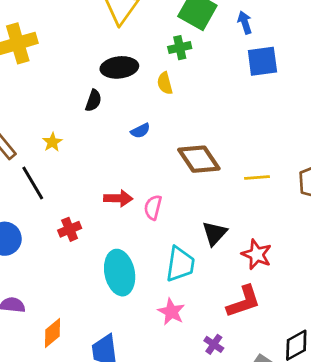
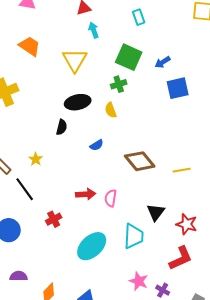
blue arrow: (245, 23) -> (163, 62), turned -98
cyan ellipse: (120, 273) -> (92, 246), turned 64
pink star: (171, 312) -> (139, 281), moved

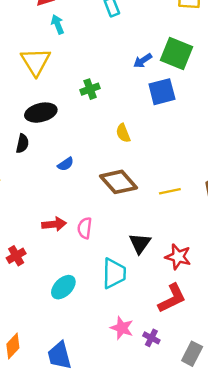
green square: (129, 57) -> (177, 53), moved
yellow semicircle: (111, 110) -> (123, 133), moved
cyan ellipse: (92, 246) -> (63, 287), size x0.7

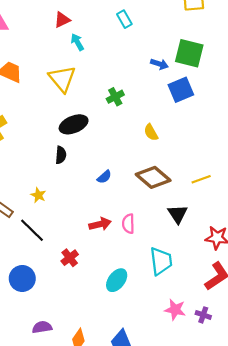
blue arrow: (143, 61) -> (159, 64), turned -120
blue semicircle: (66, 164) -> (104, 177), moved
black triangle: (140, 243) -> (178, 214), moved

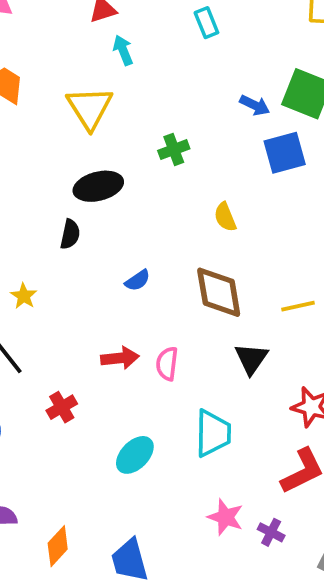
brown diamond: (153, 177) -> (219, 292), turned 32

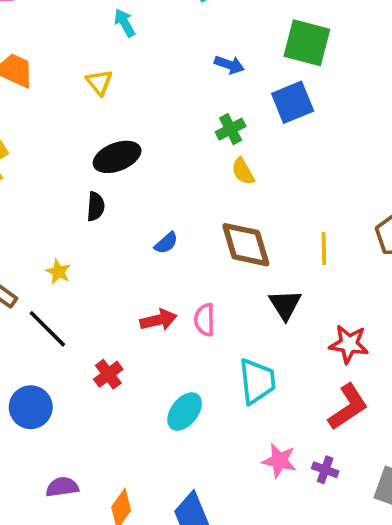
blue arrow: (255, 105) -> (229, 65), moved
yellow triangle: (90, 108) -> (99, 82), size x0.6
green cross: (174, 150) -> (231, 129), moved
yellow line: (298, 306) -> (324, 248), turned -72

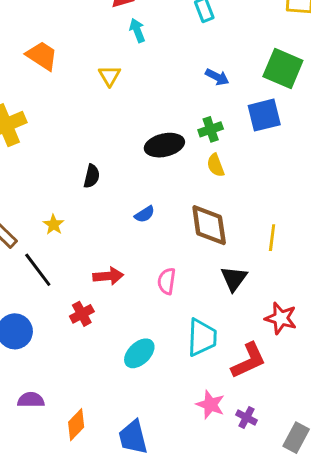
black ellipse: (117, 157) -> (164, 145), moved
red arrow: (158, 320) -> (108, 276), moved
red L-shape: (348, 407) -> (249, 361), moved

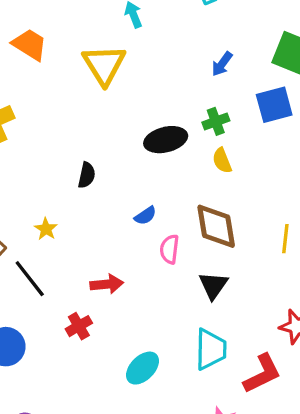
yellow triangle: (110, 76) -> (104, 65), size x1.8
blue arrow: (217, 77) -> (222, 64), turned 100
black triangle: (234, 279) -> (213, 285), moved
pink semicircle: (167, 281) -> (169, 249), moved

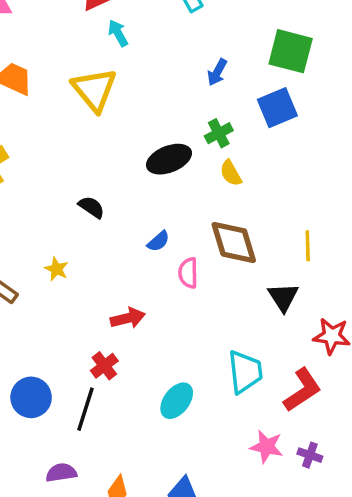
black semicircle: (87, 175) -> (91, 207), turned -60
black line: (30, 279) -> (85, 409), moved, turned 63
black triangle: (213, 285) -> (283, 297), moved

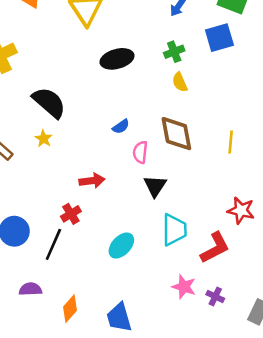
black ellipse: (169, 159) -> (117, 59), moved
black semicircle: (91, 207) -> (49, 102), moved, size x1.8
black triangle: (283, 297) -> (155, 186), moved

